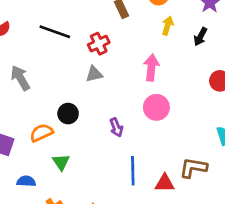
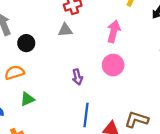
black circle: (68, 114) -> (26, 43), moved
green triangle: (61, 162) -> (27, 99), turned 32

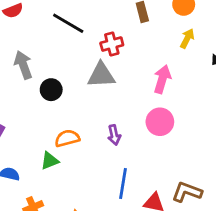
gray triangle: (65, 30) -> (101, 75), size x1.5
orange semicircle: (14, 73) -> (67, 138), moved

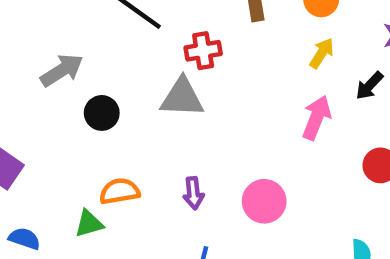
gray arrow: (23, 65) -> (62, 70), turned 72
pink arrow: (162, 79) -> (316, 118), moved
pink circle: (160, 122) -> (264, 201), moved

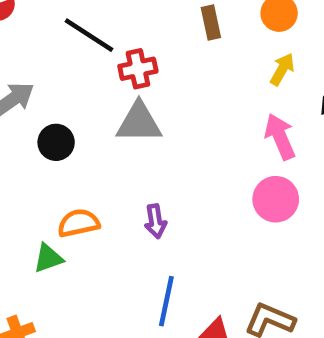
red cross: (203, 51) -> (138, 69), moved
pink arrow: (316, 118) -> (280, 137), turned -42
pink circle: (264, 201) -> (276, 199), moved

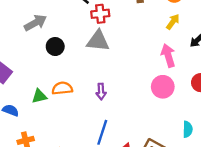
green triangle: (48, 258) -> (39, 96), moved

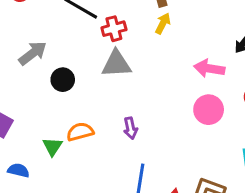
yellow arrow: (173, 22) -> (163, 23), moved
pink arrow: (168, 55) -> (209, 68), turned -55
green triangle: (39, 96) -> (52, 147), turned -35

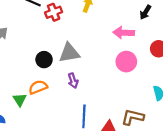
gray triangle: (116, 64) -> (69, 53), moved
black circle: (63, 80) -> (44, 60), moved

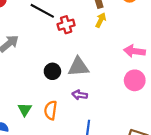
purple arrow: (73, 81) -> (80, 95), turned 112
orange semicircle: (38, 87) -> (51, 110), moved, turned -66

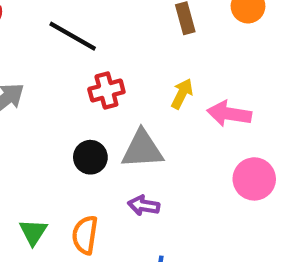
yellow arrow: (101, 20) -> (182, 94), moved
red cross: (66, 25) -> (106, 91), moved
pink arrow: (134, 51) -> (229, 114), moved

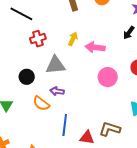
black circle: (90, 157) -> (27, 77), moved
orange semicircle: (85, 235) -> (41, 103), moved, turned -60

